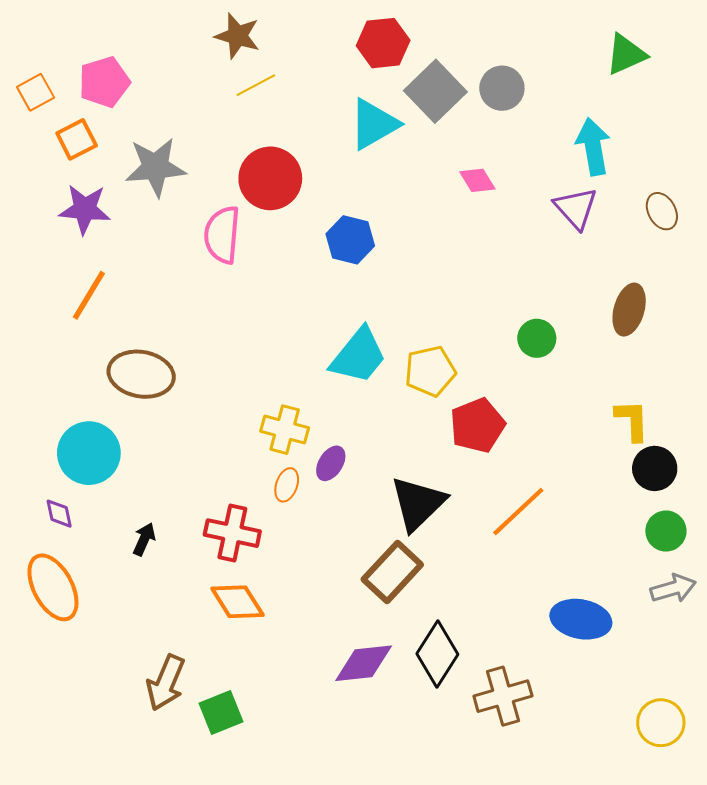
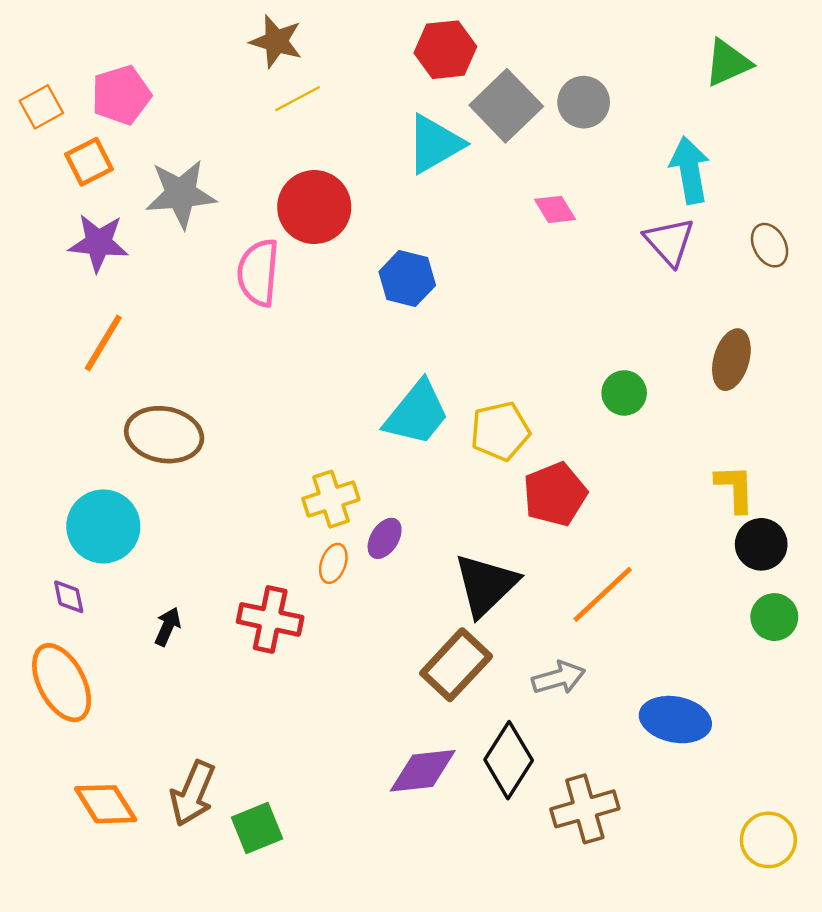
yellow cross: (285, 430) -> (331, 499), turned -33
gray arrow: (673, 588) -> (559, 678), moved
orange diamond: (237, 602) -> (106, 804), moved

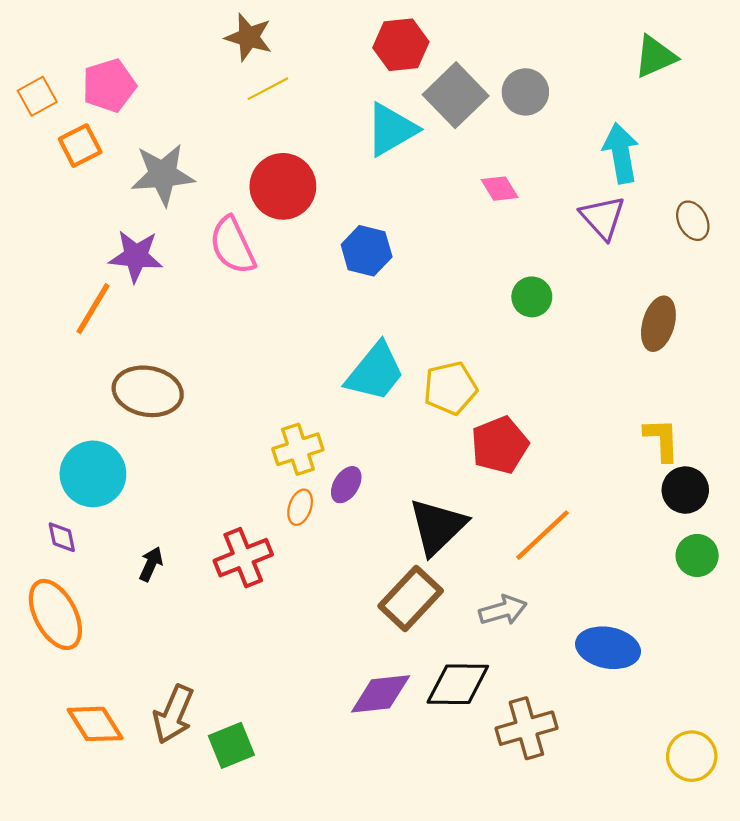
purple star: (99, 243) -> (136, 256), moved
pink semicircle: (258, 273) -> (232, 245), turned -30
green circle: (624, 393) -> (532, 297), moved
red cross: (270, 619) -> (243, 558), turned -34
black diamond: (509, 760) -> (458, 684), turned 58

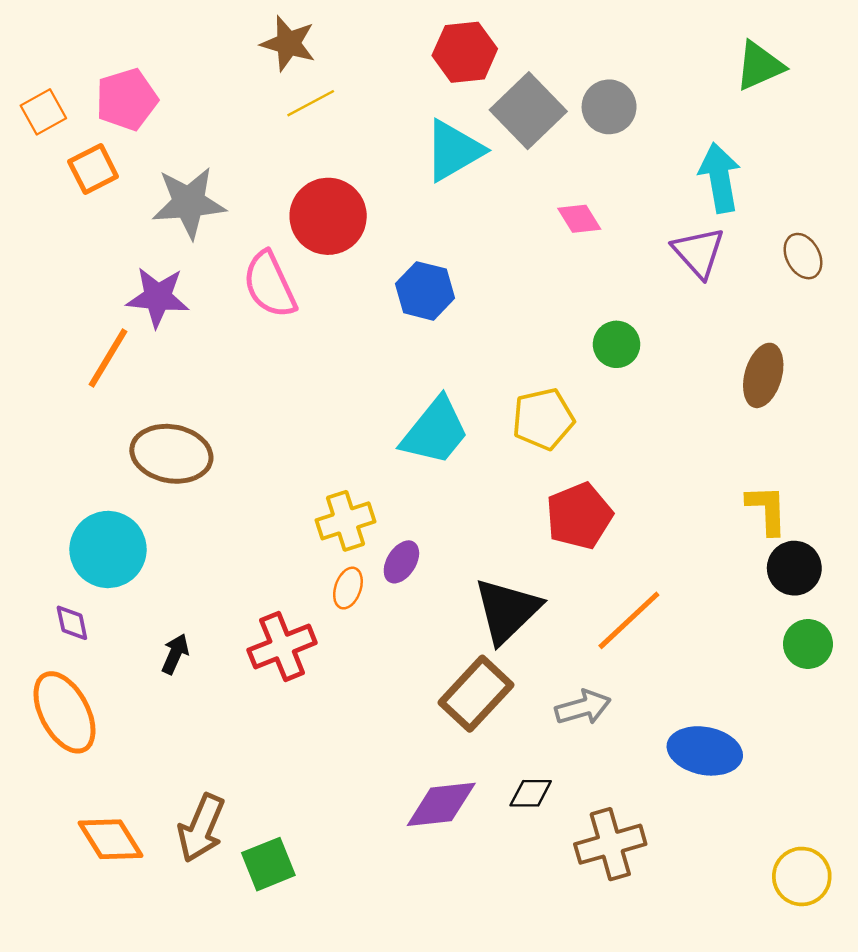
yellow pentagon: (450, 388) -> (543, 419), moved
black diamond: (458, 684) -> (531, 793), size x0.6

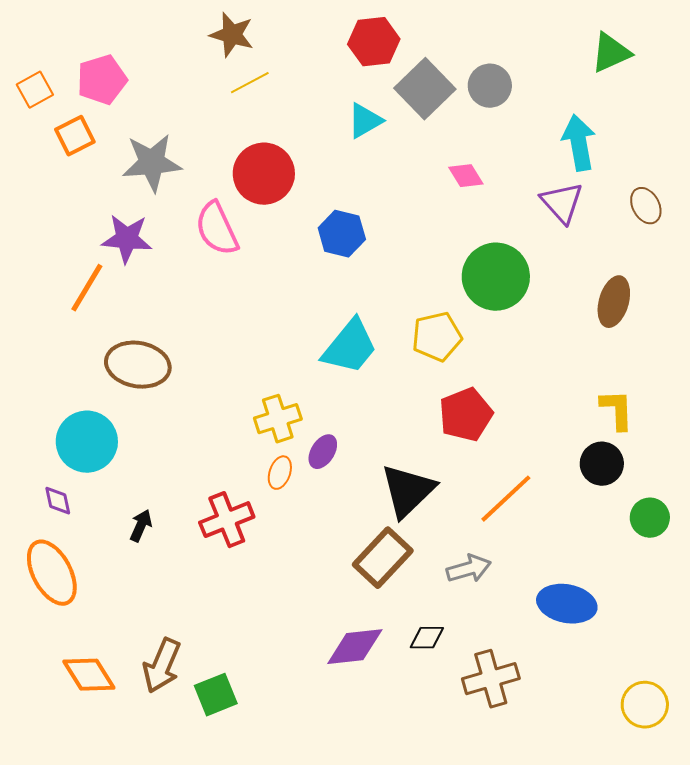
cyan triangle: (454, 150) -> (365, 121), size x0.7
green circle: (617, 344) -> (496, 277), size x1.8
black circle: (794, 568) -> (602, 464), moved

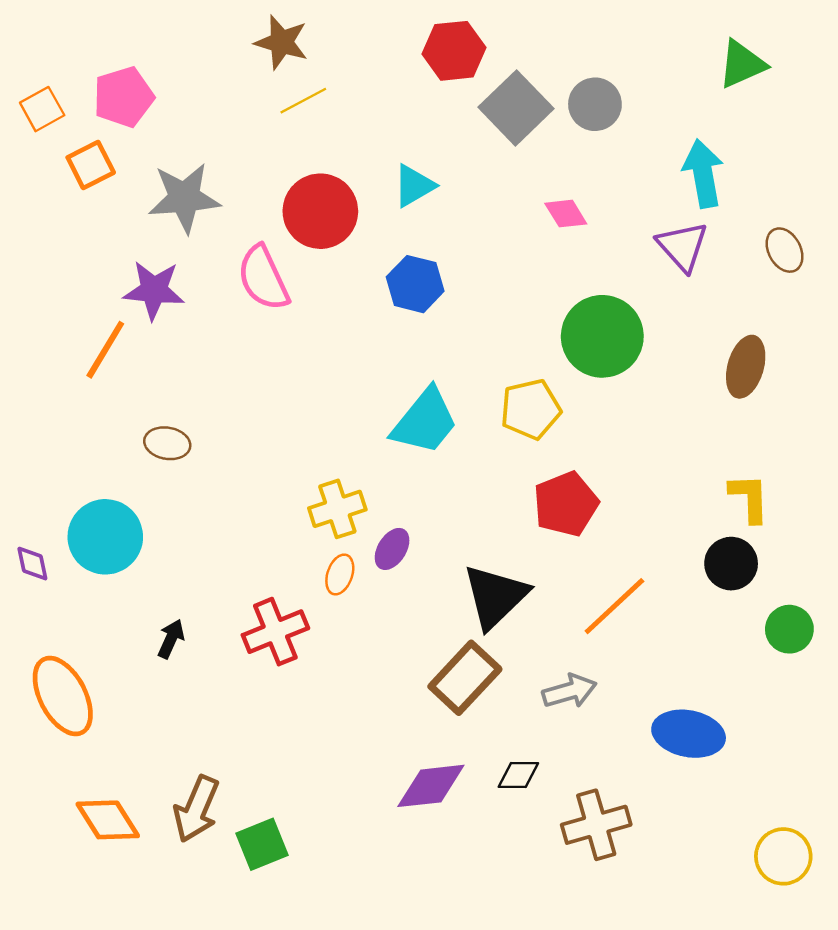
cyan triangle: (365, 121) -> (414, 186), moved
brown ellipse: (138, 365) -> (167, 443), size x0.6
purple diamond: (58, 501) -> (32, 564), moved

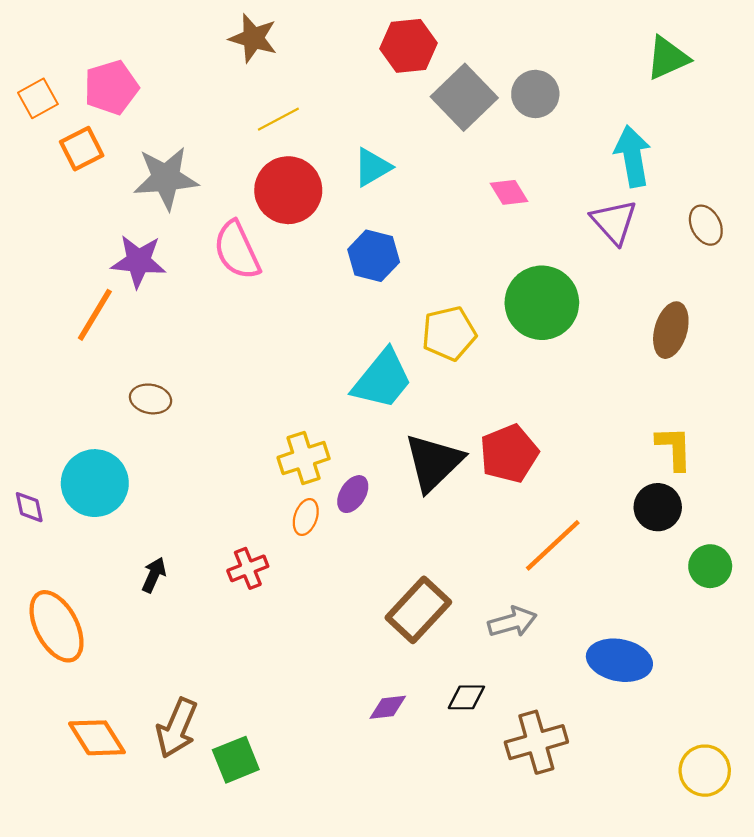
yellow line: (303, 101) -> (278, 119), moved
yellow pentagon: (531, 409) -> (449, 333), moved
black triangle: (495, 596) -> (434, 462), moved
red cross: (275, 632) -> (248, 568), size x0.7
purple diamond: (431, 786) -> (388, 707), size x0.6

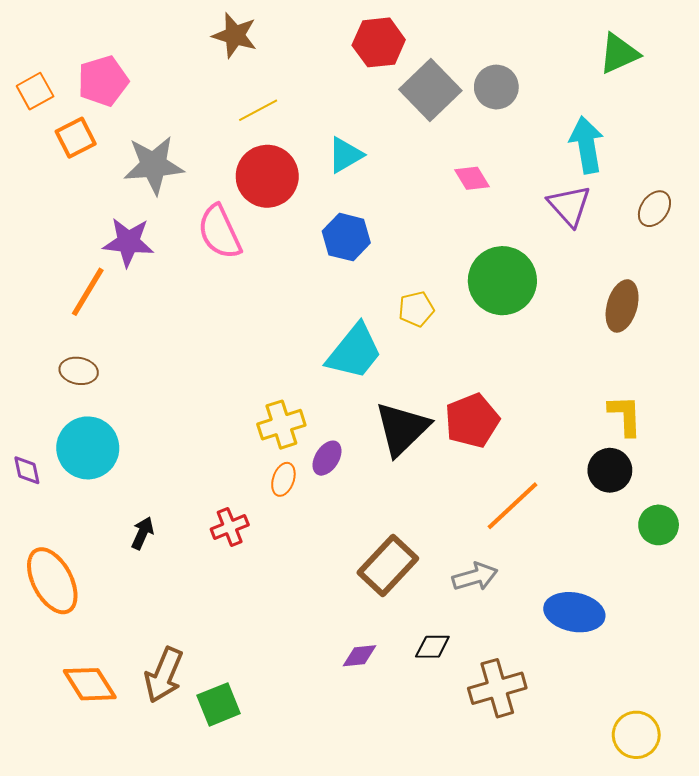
brown ellipse: (706, 225) -> (654, 209), turned 63
yellow pentagon: (449, 333) -> (416, 309), size x0.7
brown ellipse: (151, 399) -> (79, 371), moved
yellow circle: (705, 771) -> (636, 735), moved

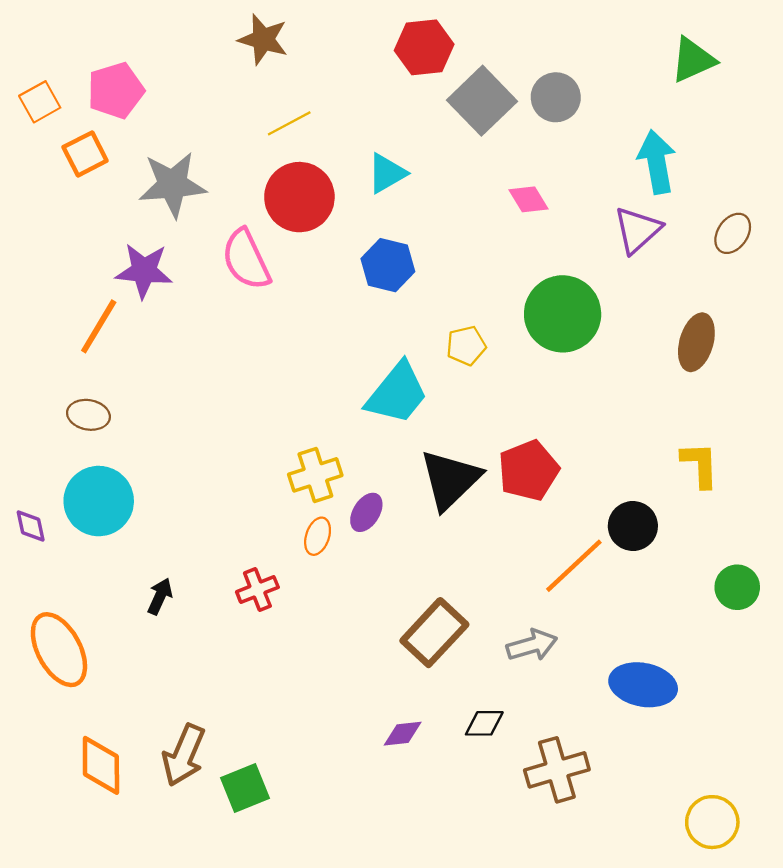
purple triangle: (569, 206) -> (637, 230), turned 30
black circle: (610, 470) -> (633, 526), moved
orange diamond: (90, 684) -> (101, 765), turned 32

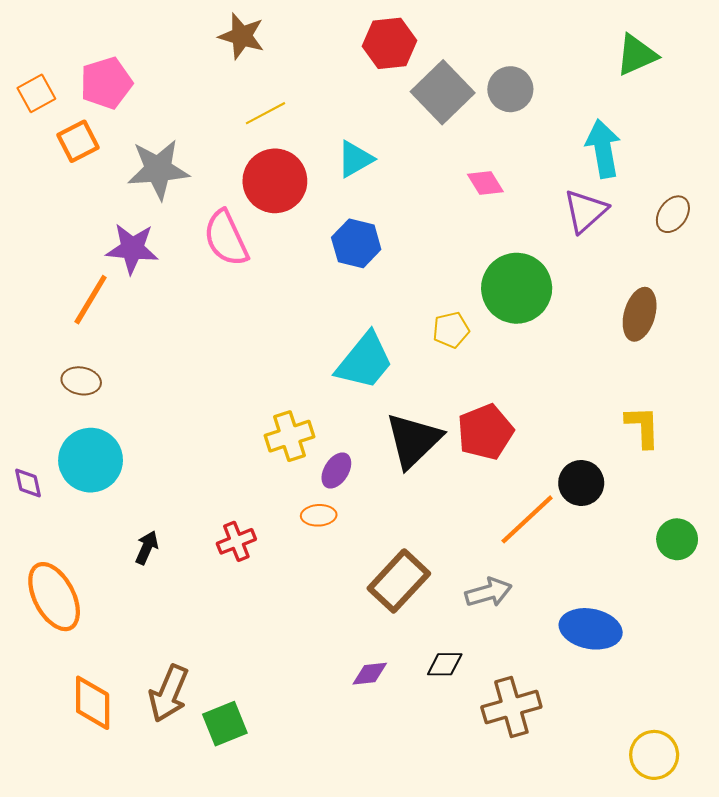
yellow pentagon: (466, 346) -> (451, 330), moved
orange ellipse: (318, 536) -> (319, 515), moved, turned 68

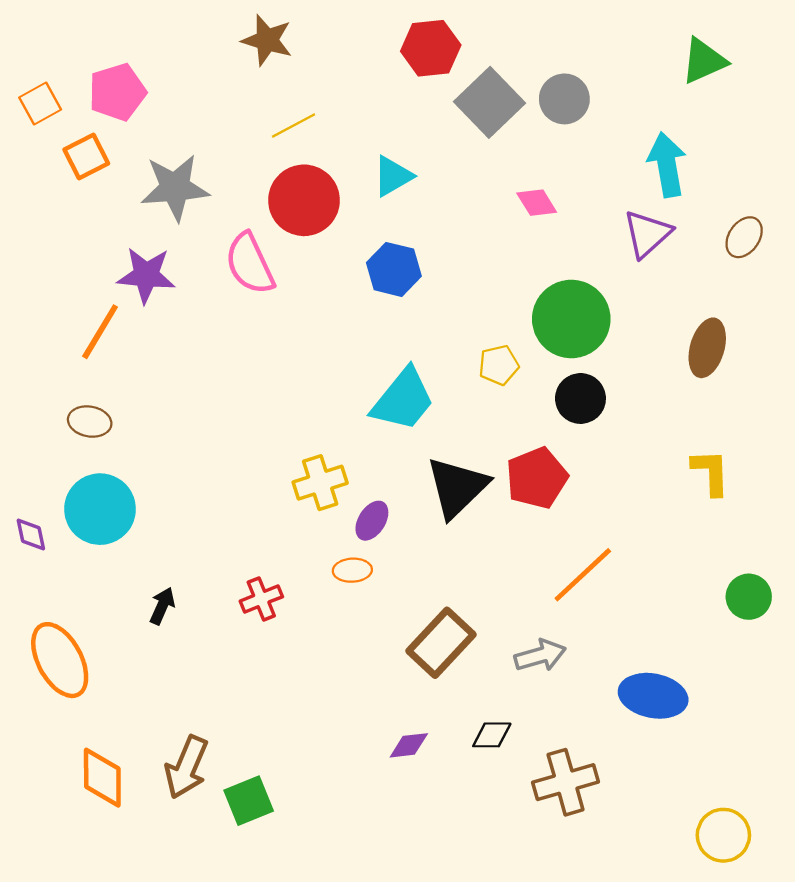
black circle: (581, 483) -> (580, 398), moved

